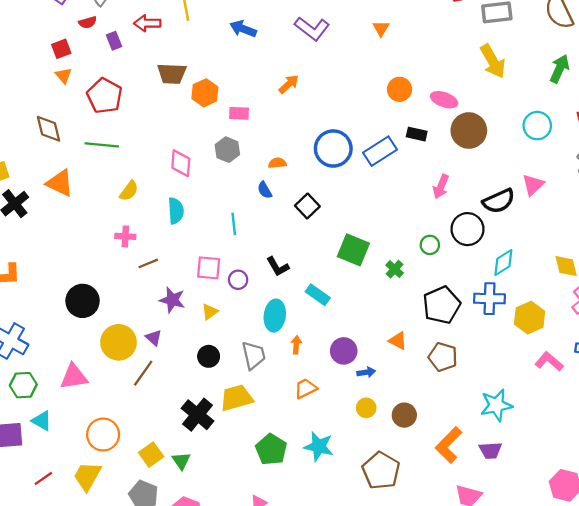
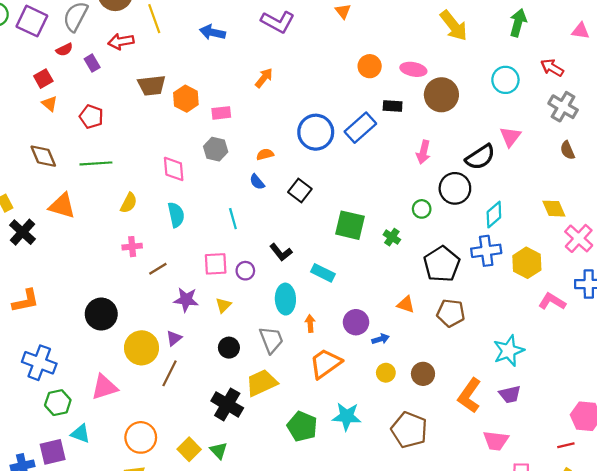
red pentagon: (105, 96) -> (91, 117), size x0.7
purple triangle: (154, 338) -> (174, 338), turned 49
orange trapezoid: (306, 388) -> (325, 363), size x1.5

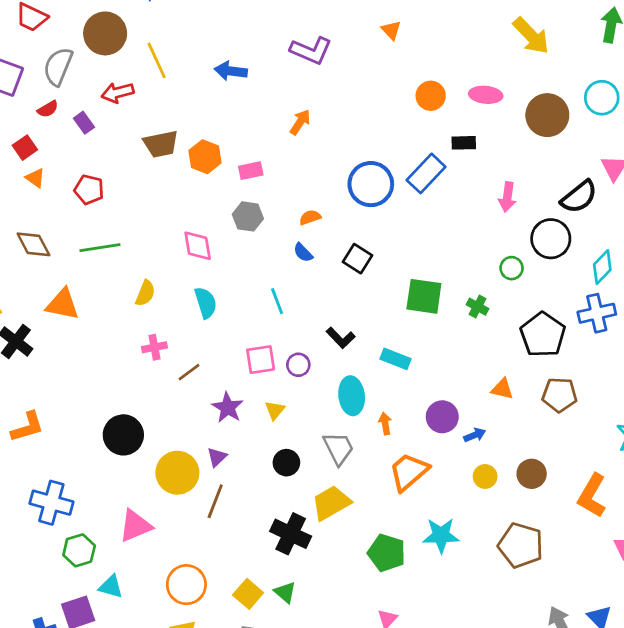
brown circle: (441, 95) -> (547, 115), moved
purple star: (186, 300) -> (228, 408), turned 30

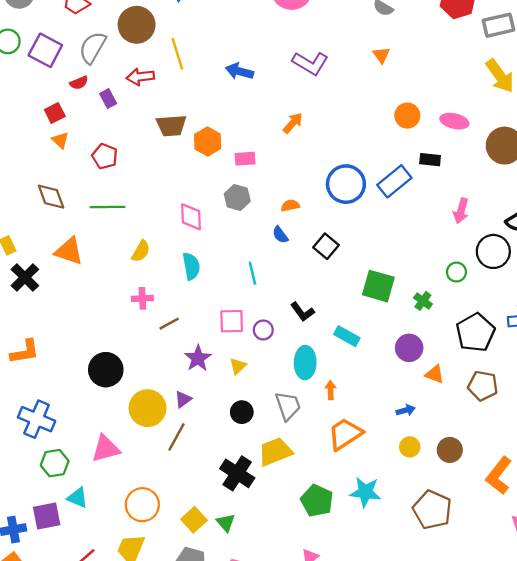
purple circle: (442, 417) -> (409, 348), moved

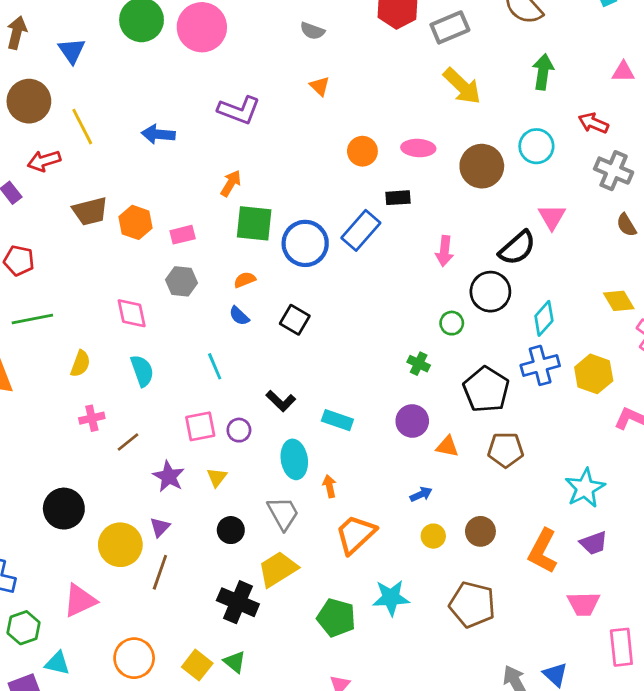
green square: (378, 286) -> (254, 223), moved

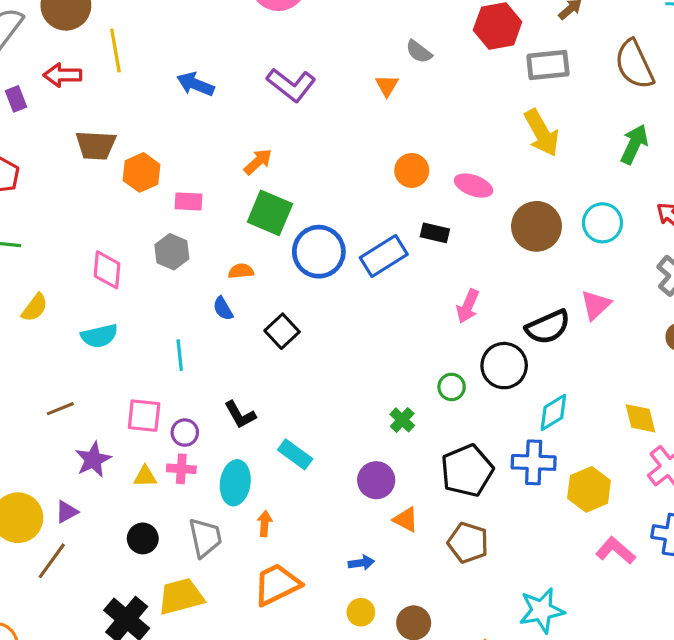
gray semicircle: (312, 31) -> (419, 52), moved
cyan semicircle: (142, 371) -> (99, 336), turned 80
pink cross: (92, 418) -> (181, 469), moved
yellow triangle: (217, 477) -> (145, 476), turned 35

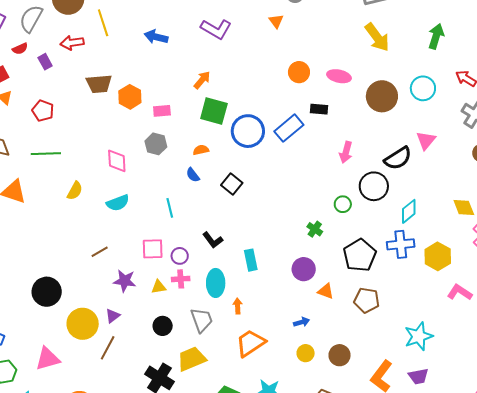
cyan rectangle: (295, 454) -> (251, 260), turned 50
purple star: (93, 460) -> (125, 281), turned -30

